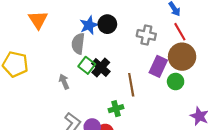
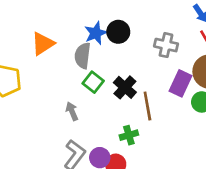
orange triangle: (38, 20) -> (43, 44), moved, turned 30
black cross: (101, 67) -> (125, 87), moved
gray arrow: (64, 82) -> (72, 111), moved

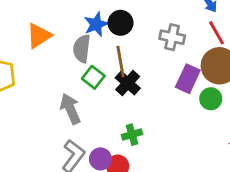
brown line: (147, 106) -> (121, 62), moved
gray arrow: (72, 111) -> (70, 109), size x1.5

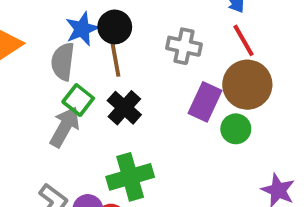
brown line: (121, 62) -> (115, 56), moved
gray arrow: (70, 109) -> (65, 127), moved, turned 52
green cross: (132, 135) -> (130, 177), size x1.6

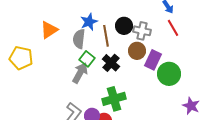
black circle: (115, 27) -> (124, 26), moved
brown circle: (247, 85) -> (137, 51), moved, size x0.7
green circle: (236, 129) -> (169, 74), size x1.5

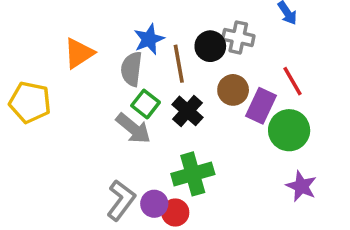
red line: (173, 28) -> (293, 81), moved
gray cross: (142, 31) -> (238, 37), moved
gray arrow: (80, 73) -> (133, 128), turned 100
purple star: (191, 106) -> (301, 186), moved

